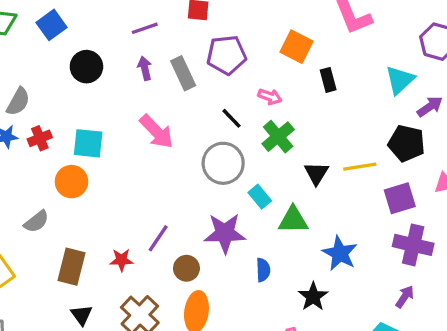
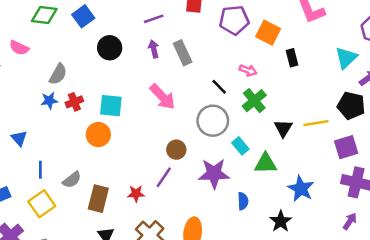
purple pentagon: (226, 55) -> (234, 20), moved
gray semicircle: (36, 222) -> (72, 180), moved
brown circle: (186, 268) -> (176, 150), moved

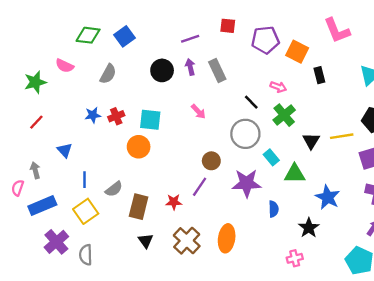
black circle: (110, 48) -> (162, 70), moved
gray semicircle: (58, 74) -> (108, 74), moved
pink arrow: (162, 97) -> (198, 112), size x0.6

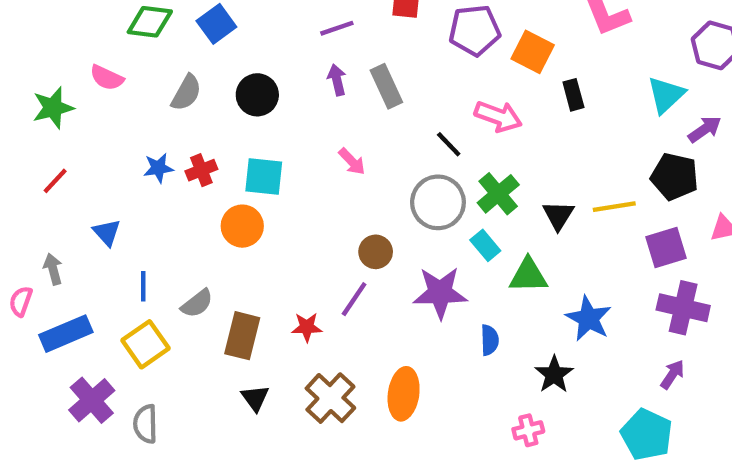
black circle: (162, 70) -> (257, 95), moved
pink arrow: (278, 87) -> (498, 116), size x1.5
green cross: (284, 115) -> (498, 194), moved

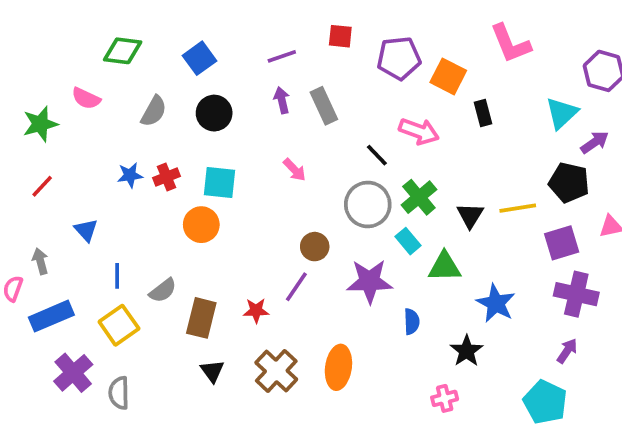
blue square: (216, 24) -> (199, 58), moved

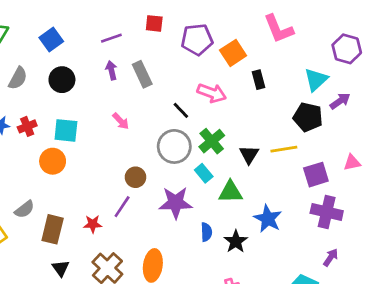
orange square: (448, 76) -> (233, 53), turned 30
black pentagon: (569, 183) -> (308, 117), moved
black star: (467, 351) -> (236, 241), moved
purple arrow: (567, 351) -> (331, 257), moved

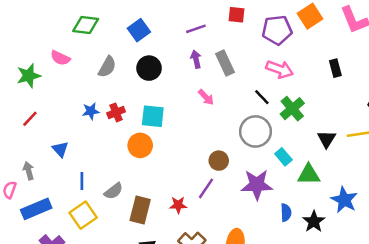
orange square: (233, 53) -> (310, 16), moved
pink arrow: (212, 93) -> (280, 69), moved
pink arrow: (121, 121) -> (206, 97), moved
green cross: (212, 141) -> (292, 109), moved

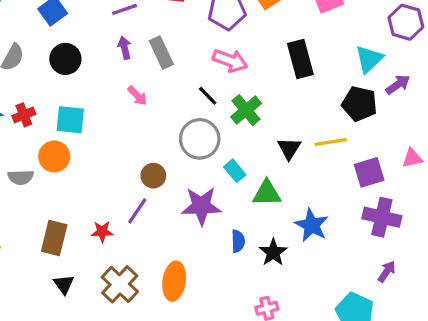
black rectangle: (335, 68) -> (300, 59), size x1.6
gray semicircle: (114, 191) -> (21, 177), moved, turned 36

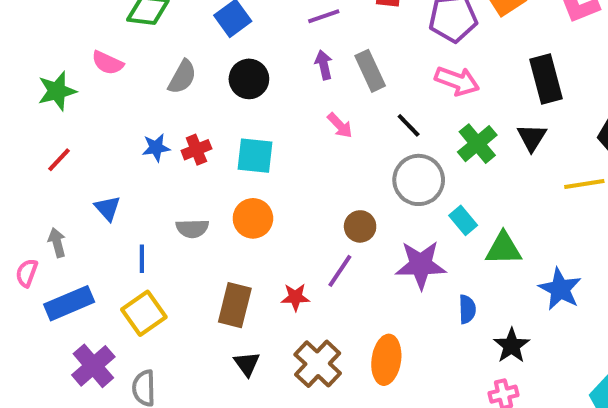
black line: (208, 96) -> (409, 125), moved
black triangle: (289, 148) -> (532, 138), moved
orange circle: (54, 156) -> (253, 218), moved
black star: (273, 252) -> (512, 346), moved

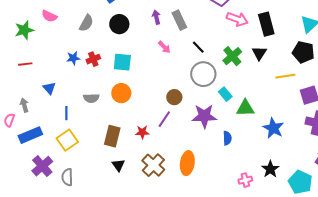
pink arrow: (457, 81) -> (237, 19), moved
red line: (59, 160) -> (25, 64), turned 40
black star: (512, 346) -> (270, 169), moved

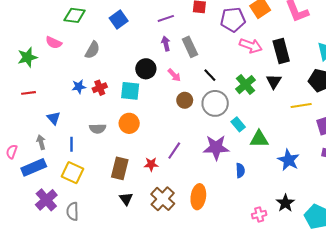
black circle: (119, 24) -> (146, 69), moved
brown circle: (174, 97) -> (185, 100), moved
gray arrow: (24, 105) -> (41, 142), moved
yellow square: (67, 140) -> (73, 173), turned -30

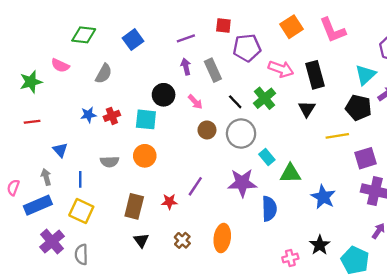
purple pentagon: (233, 20) -> (247, 48), moved
green cross: (246, 85) -> (265, 98), moved
blue semicircle: (240, 171) -> (269, 209), size x1.5
brown cross: (163, 199) -> (182, 240), size x0.6

